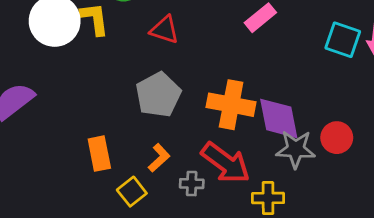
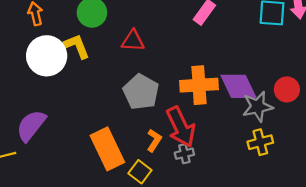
orange rectangle: (99, 154) -> (107, 149), size x1.5
red arrow: (226, 163) -> (181, 127), moved, turned 42
yellow cross: (268, 198) -> (260, 142), moved

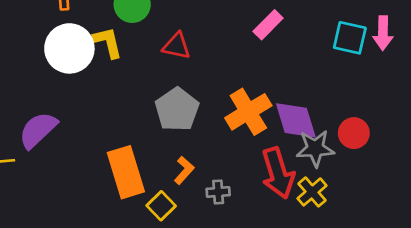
orange cross: (199, 85) -> (248, 112), turned -36
red arrow: (181, 127) -> (278, 173), moved
yellow cross: (260, 142) -> (312, 192), turned -35

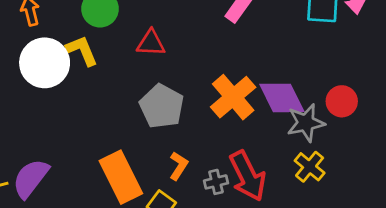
purple semicircle: (38, 130) -> (31, 178), moved
red arrow: (278, 173) -> (248, 176), moved

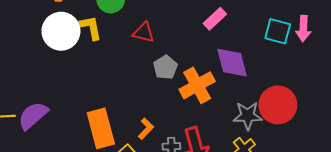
purple diamond: (282, 98) -> (232, 63), moved
red circle: (342, 101) -> (278, 105), size x1.6
gray pentagon: (162, 106) -> (165, 67), moved, size x0.7

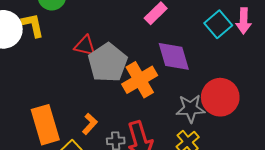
cyan square: (278, 31) -> (218, 24), turned 36
red triangle: (144, 32) -> (85, 46), moved
gray pentagon: (165, 67) -> (108, 63), size x1.6

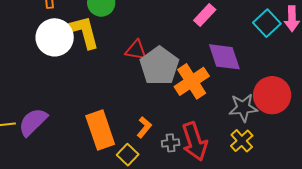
yellow L-shape: (33, 25) -> (84, 32), size x1.4

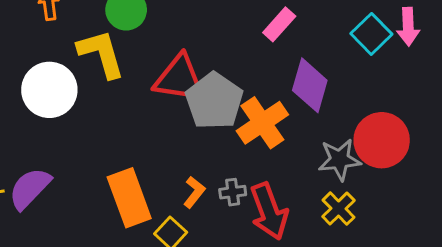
white circle: (55, 37) -> (49, 90), moved
red triangle: (136, 50) -> (179, 79), size x1.6
purple diamond: (224, 57) -> (310, 85), turned 36
gray cross: (171, 143) -> (233, 192), moved

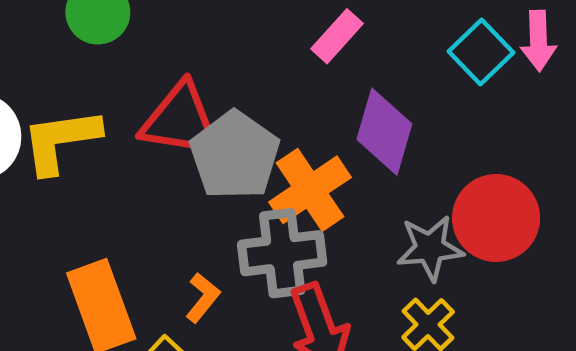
yellow L-shape: (101, 54) -> (61, 141), moved, turned -82
gray cross: (233, 192) -> (282, 253), moved, size x2.0

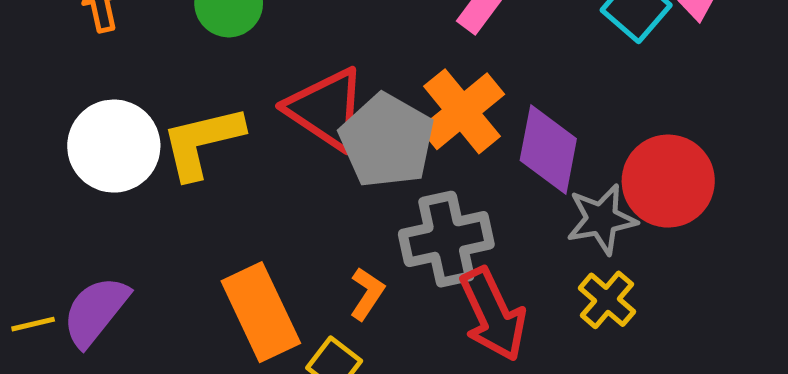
red triangle: (180, 120) -> (326, 109), turned 30
purple diamond: (384, 132) -> (548, 150), moved
orange cross: (310, 190) -> (462, 111), moved

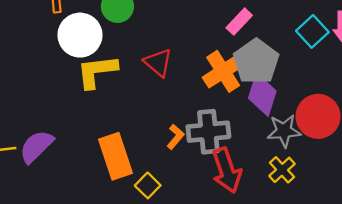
red triangle: (326, 109) -> (158, 63), size x0.7
gray pentagon: (387, 141) -> (256, 62), moved
white circle: (114, 146) -> (80, 35), moved
orange L-shape: (367, 294) -> (175, 137), moved

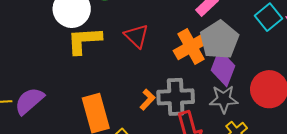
gray star: (284, 131) -> (224, 99), moved

